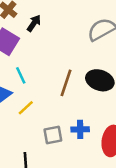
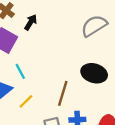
brown line: (66, 83) -> (63, 93), moved

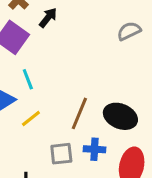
gray semicircle: (94, 26) -> (129, 31), size x0.7
black ellipse: (94, 73) -> (120, 116), moved

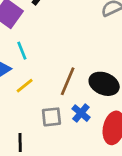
blue cross: (94, 149) -> (81, 113), turned 36

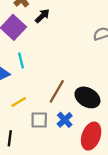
yellow line: (25, 86) -> (19, 102), moved

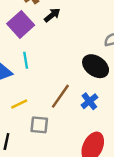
black ellipse: (87, 97) -> (96, 66), moved
blue cross: (65, 120) -> (89, 101), moved

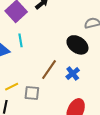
yellow line: (19, 104) -> (12, 87), moved

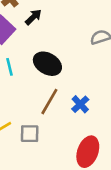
black ellipse: (77, 45) -> (47, 64), moved

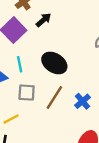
gray square: (30, 134) -> (27, 93), moved

